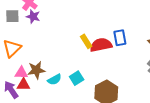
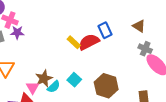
brown star: (36, 70) -> (44, 79), moved
pink triangle: (21, 73) -> (33, 88), moved, turned -48

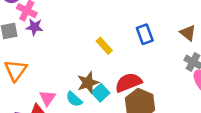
red semicircle: (89, 42) -> (128, 82), moved
brown star: (44, 79) -> (88, 83), moved
cyan semicircle: (54, 87) -> (74, 99), turned 80

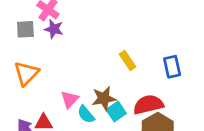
blue rectangle: (145, 34) -> (172, 67), moved
pink triangle: (47, 98) -> (70, 99), moved

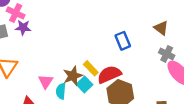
yellow rectangle: (127, 61) -> (91, 68), moved
cyan semicircle: (86, 114) -> (61, 91), turned 56

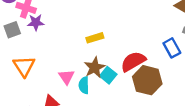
blue rectangle: (123, 41) -> (172, 48), moved
yellow rectangle: (91, 68) -> (95, 38), moved, turned -56

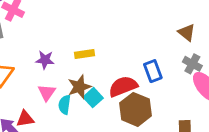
purple star: (36, 22) -> (45, 60), moved
blue rectangle: (172, 48) -> (153, 71), moved

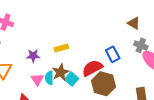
cyan semicircle: (65, 105) -> (49, 78), moved

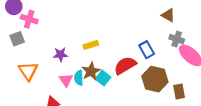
brown hexagon: (103, 84) -> (155, 79), moved

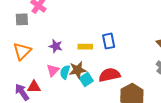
blue rectangle: (147, 50) -> (109, 41), moved

